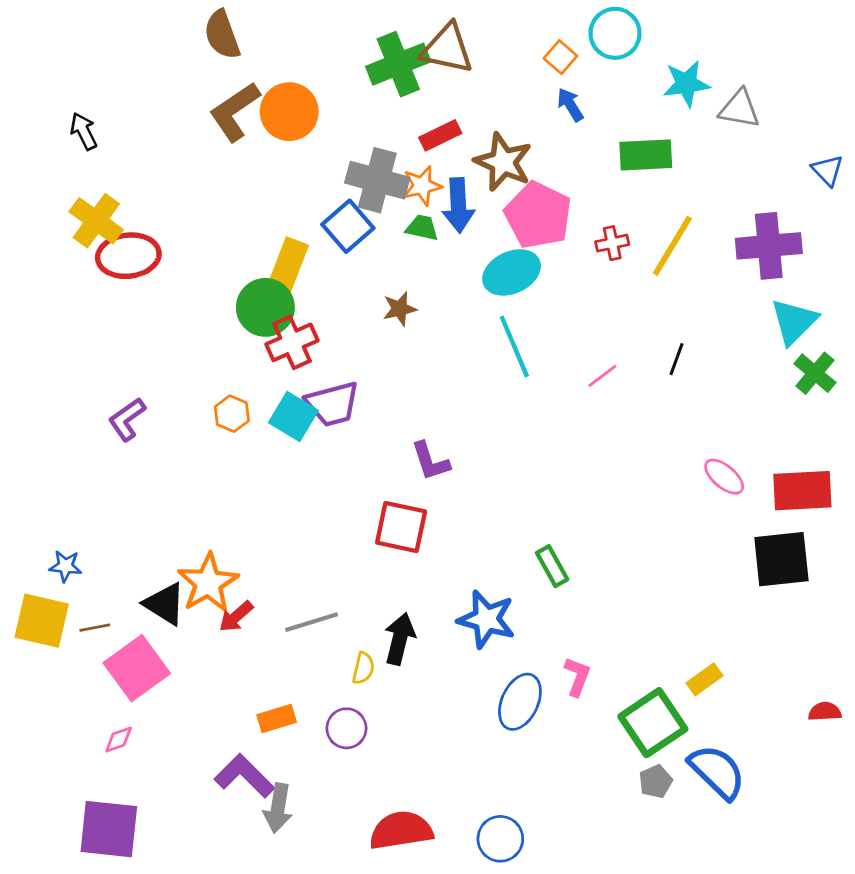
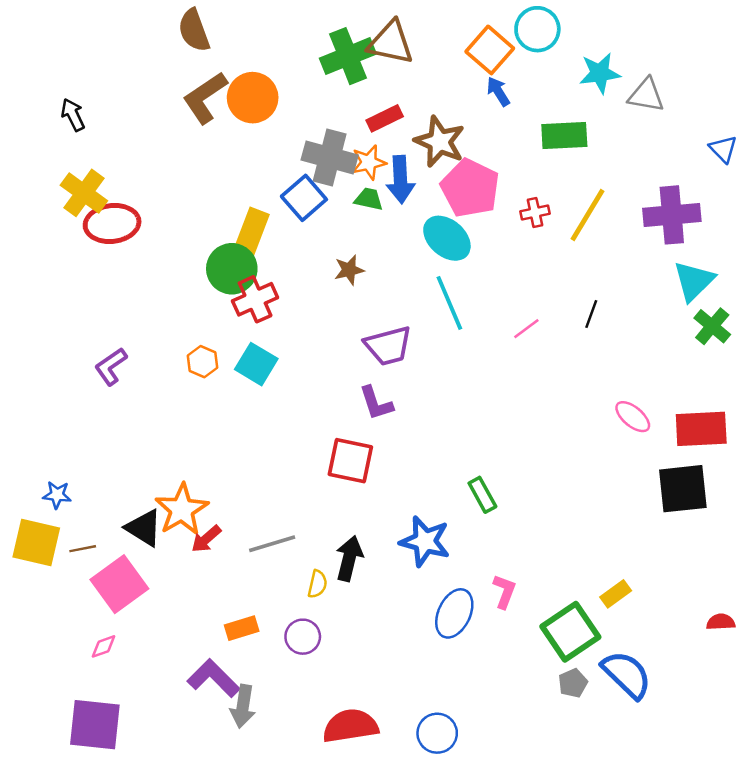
orange square: (560, 57) -> (490, 50), size x1.6
cyan ellipse: (512, 272) -> (447, 238), turned 66
purple trapezoid: (333, 404) -> (388, 346), moved

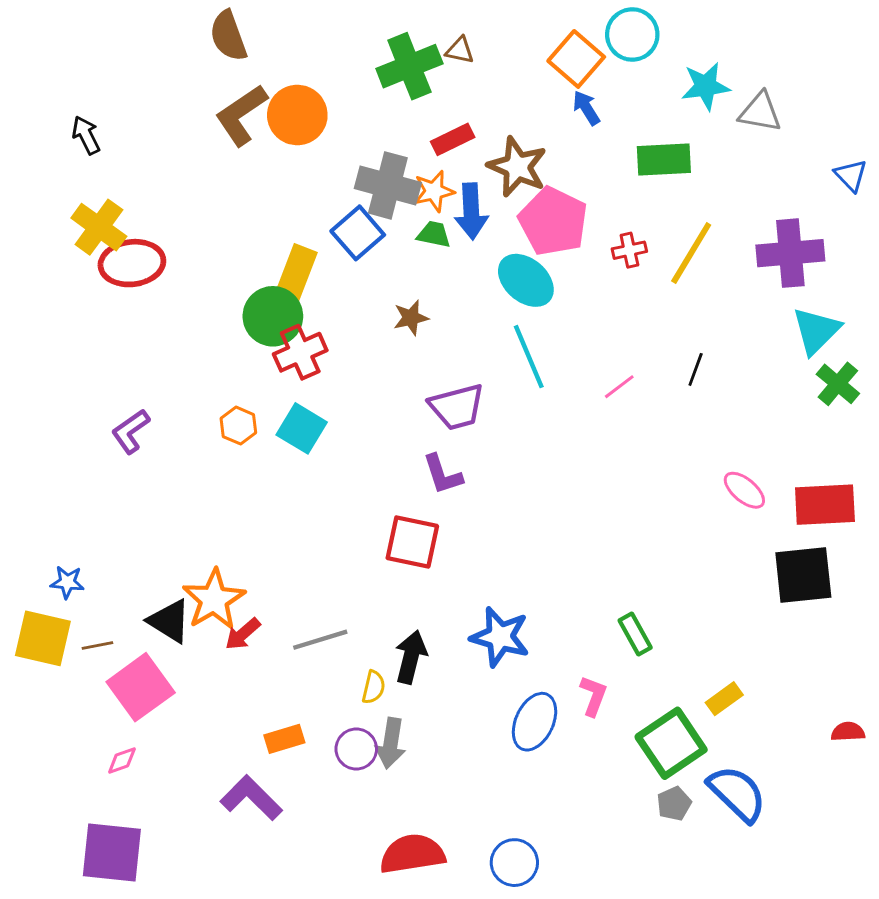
brown triangle: (391, 43) -> (460, 50), size x0.5
green rectangle: (482, 495) -> (635, 634), moved
gray arrow: (243, 706) -> (391, 743), moved

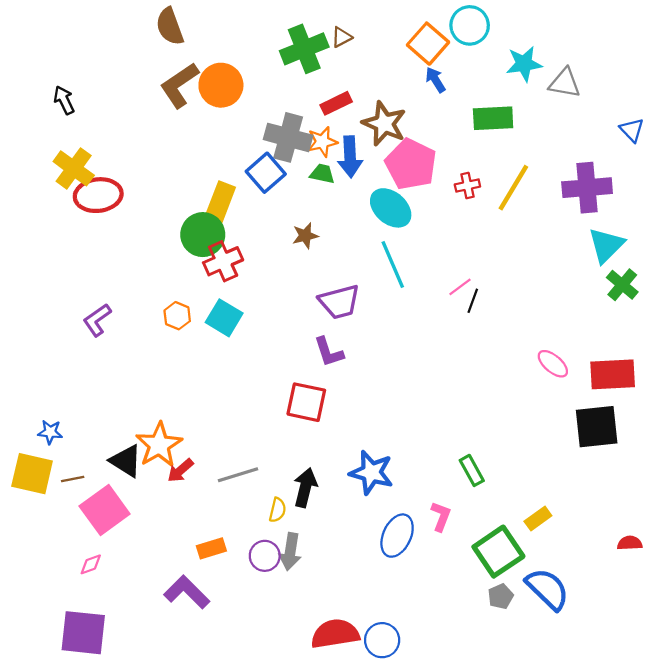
brown triangle: (460, 50) -> (342, 37), turned -40
black line: (696, 369) -> (473, 301), moved
red semicircle: (412, 854) -> (335, 634), moved

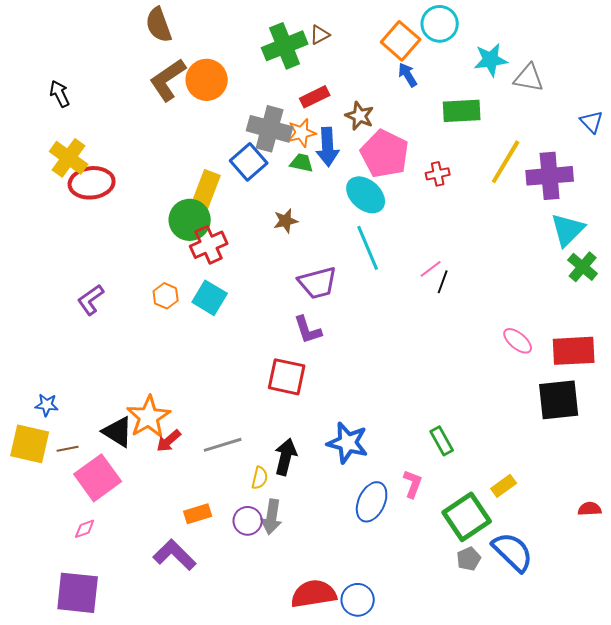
brown star: (384, 124) -> (360, 116), size x0.7
yellow line: (513, 188) -> (506, 162), moved

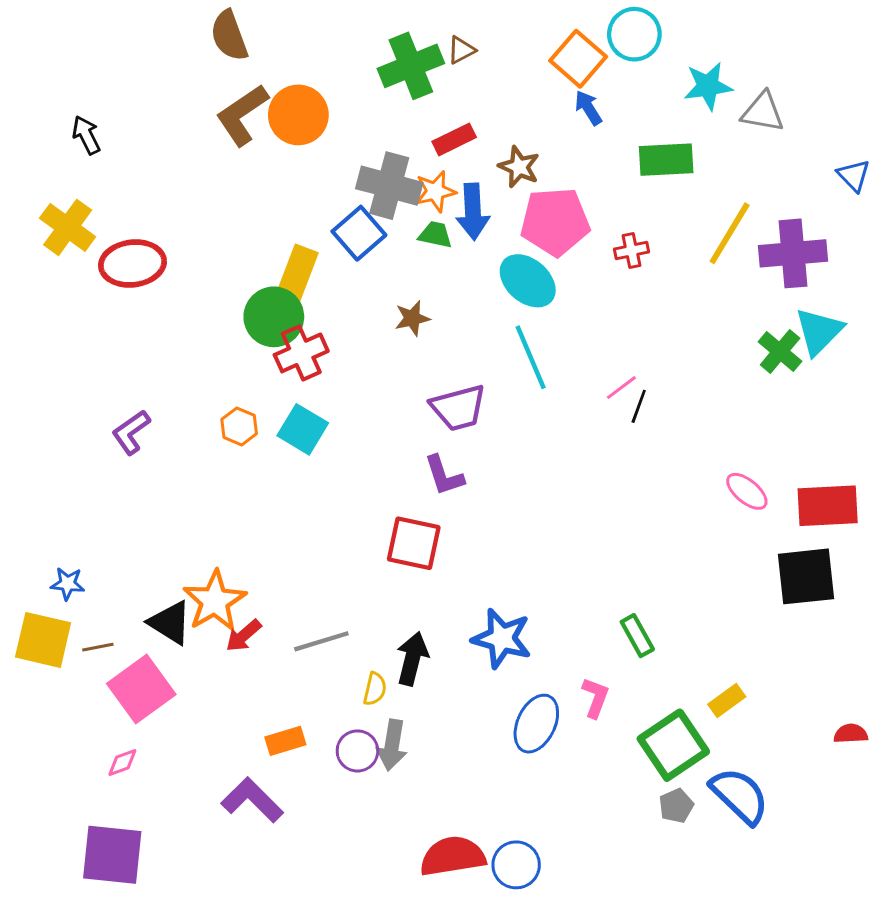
pink pentagon: (385, 154) -> (555, 222), turned -30
yellow cross: (69, 158) -> (68, 227), moved
green cross: (583, 267) -> (780, 351), moved

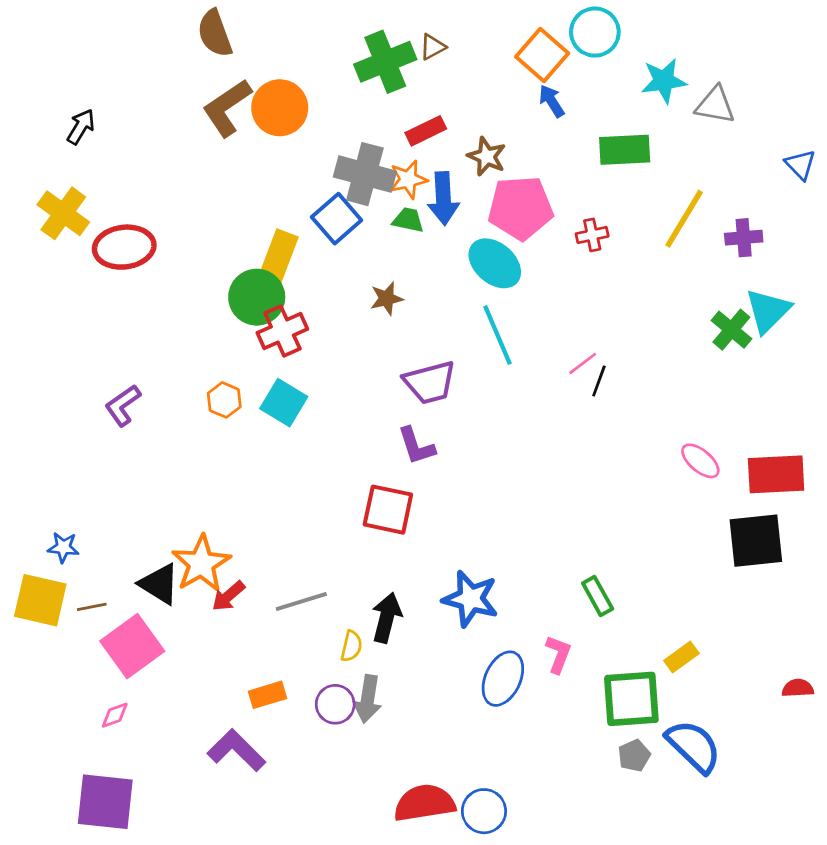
black arrow: (86, 135) -> (81, 127), turned 57
purple cross: (793, 253) -> (744, 238), size x0.6
green square: (673, 745) -> (631, 699), turned 30

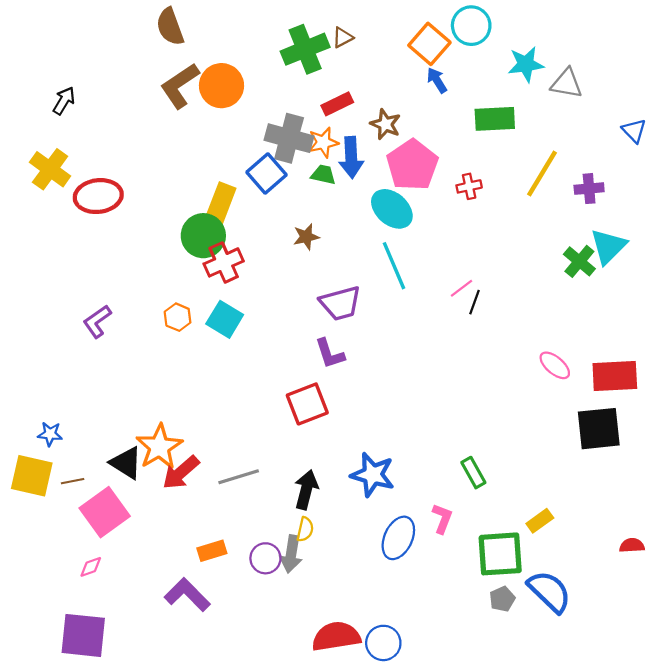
pink pentagon: (520, 208) -> (412, 165), turned -30
red square: (388, 510) -> (307, 404), turned -33
red arrow: (228, 596) -> (181, 473), size x1.4
yellow semicircle: (351, 646) -> (305, 529), moved

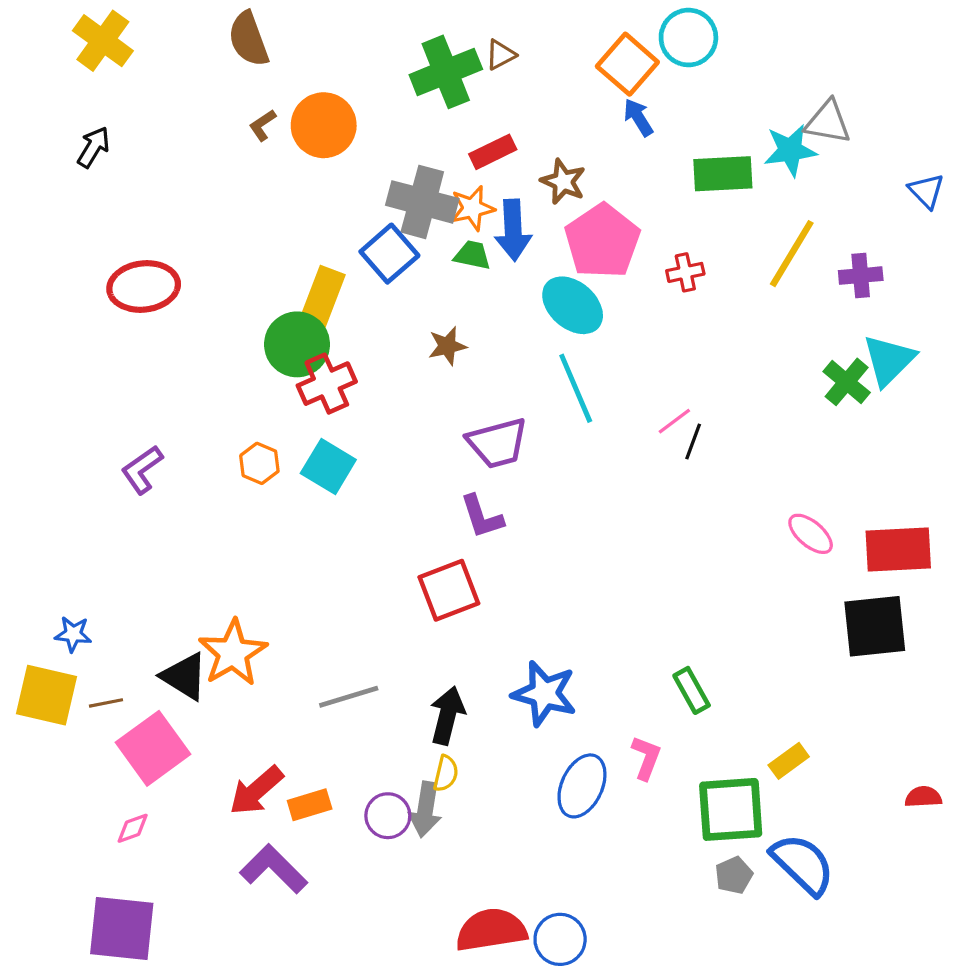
cyan star: (526, 64) -> (790, 150), moved
brown L-shape: (180, 86) -> (263, 125), size x0.5
yellow cross: (50, 169) -> (103, 41), moved
red arrow: (181, 473) -> (256, 791), moved

